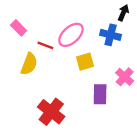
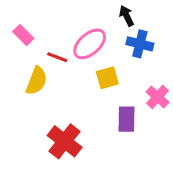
black arrow: (123, 13) -> (127, 16), moved, turned -49

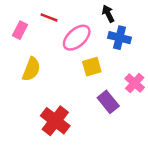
pink rectangle: (23, 35) -> (20, 30), turned 72
red line: (57, 57) -> (49, 17), moved
purple rectangle: (127, 119) -> (108, 102), turned -40

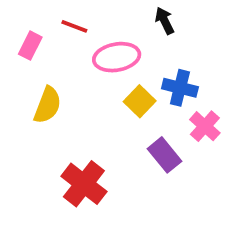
pink ellipse: (77, 38) -> (117, 57), turned 32
blue cross: (120, 38) -> (180, 88), moved
yellow square: (92, 67) -> (140, 101), turned -30

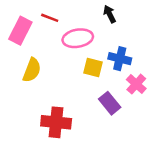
pink rectangle: (30, 46) -> (20, 31), size x1.5
yellow square: (140, 101) -> (93, 68), turned -30
red cross: (84, 184) -> (56, 122), turned -32

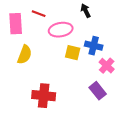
pink rectangle: (20, 31) -> (16, 24), turned -30
purple rectangle: (110, 103) -> (98, 91), moved

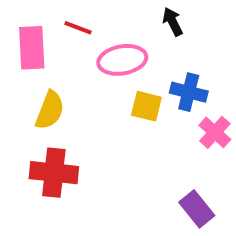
purple rectangle: (98, 91) -> (197, 209), moved
red cross: (44, 96) -> (54, 173), moved

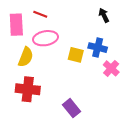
black arrow: (173, 22) -> (104, 15), moved
pink ellipse: (122, 60) -> (45, 38), moved
purple rectangle: (197, 209) -> (72, 108), moved

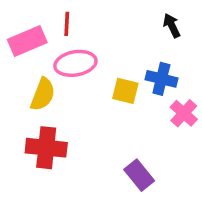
red line: (40, 14) -> (67, 24), turned 72
pink rectangle: (16, 25) -> (27, 41), turned 70
purple rectangle: (72, 108) -> (139, 175), moved

